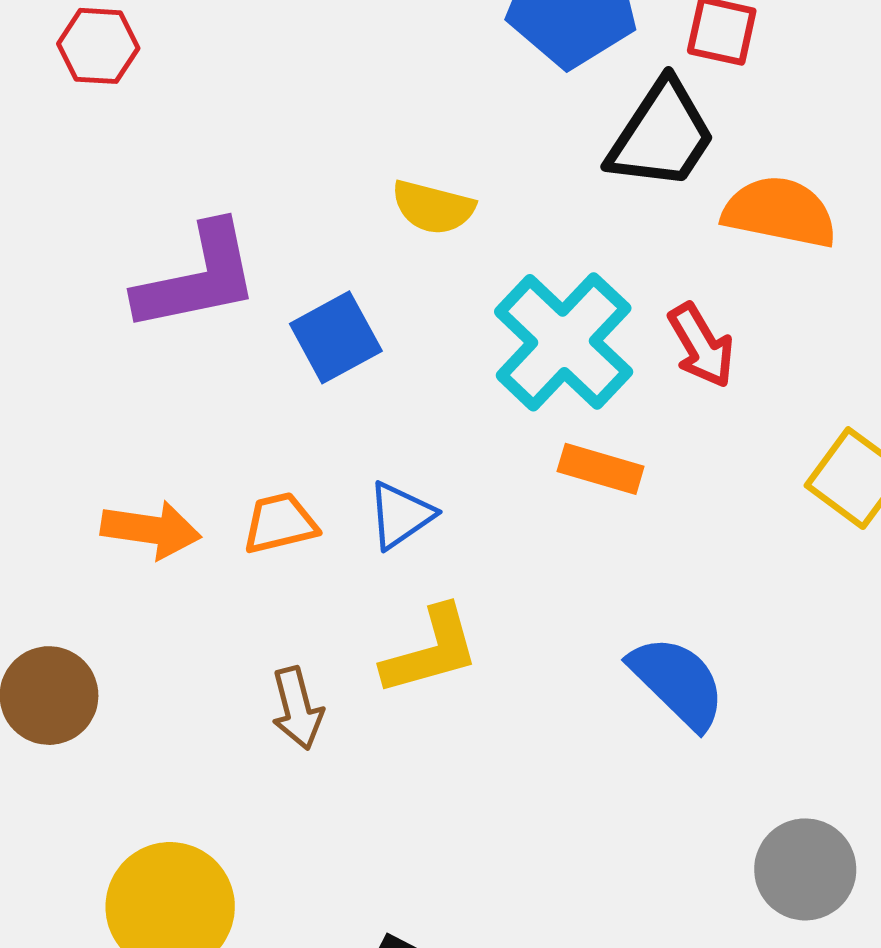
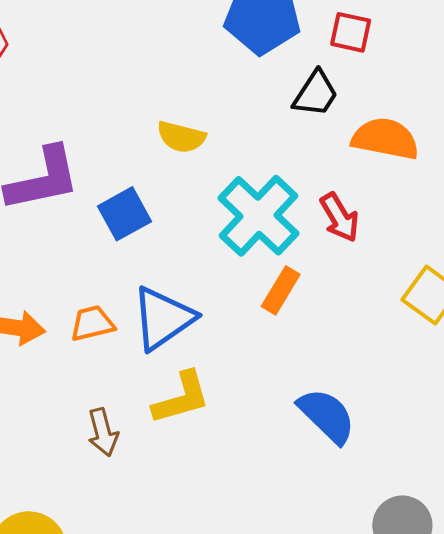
black trapezoid: (662, 135) -> (316, 94), size x0.7
orange rectangle: (601, 469) -> (281, 290), turned -75
blue triangle: (401, 515) -> (163, 318), size x1.6

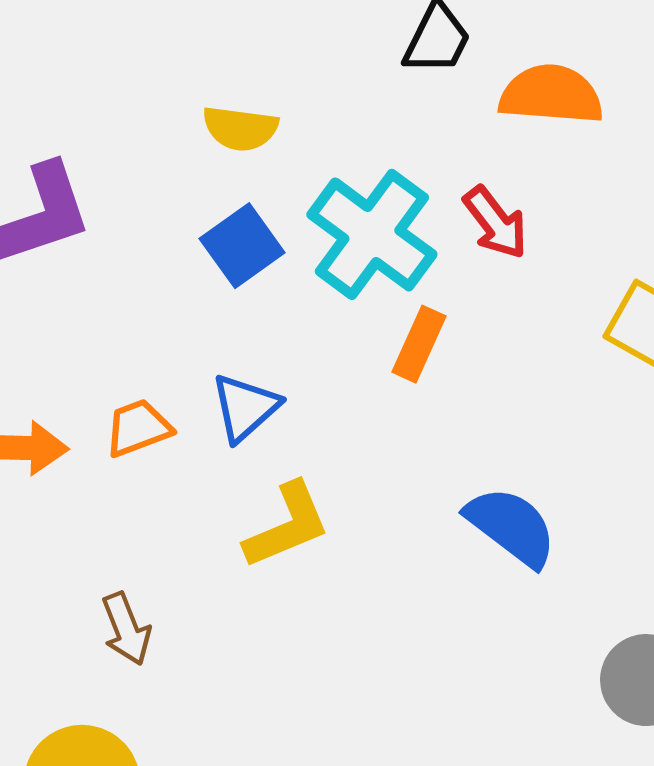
blue square: (124, 214) -> (242, 246), moved
blue triangle: (163, 318) -> (245, 407), size x0.7
brown arrow: (103, 432) -> (126, 629), moved

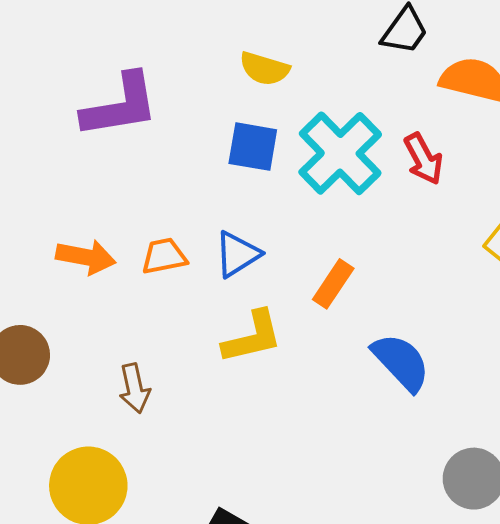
blue square: (242, 246) -> (253, 147), turned 36
orange rectangle: (419, 344) -> (333, 284), moved

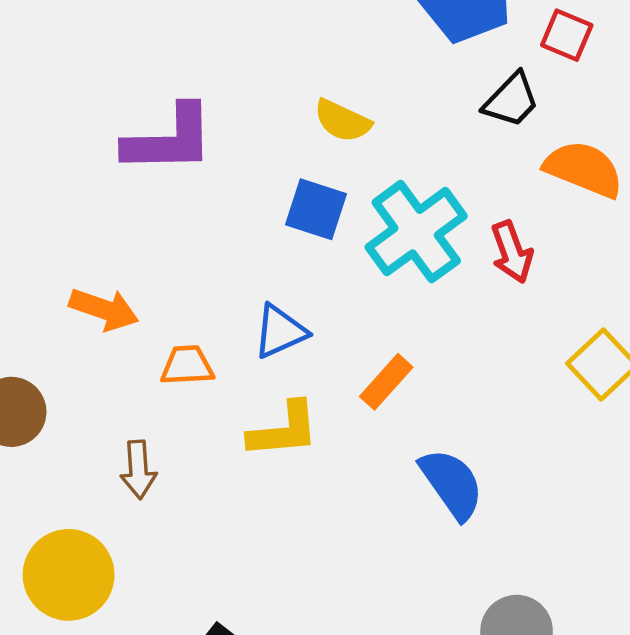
orange trapezoid: (164, 256) -> (187, 365), moved

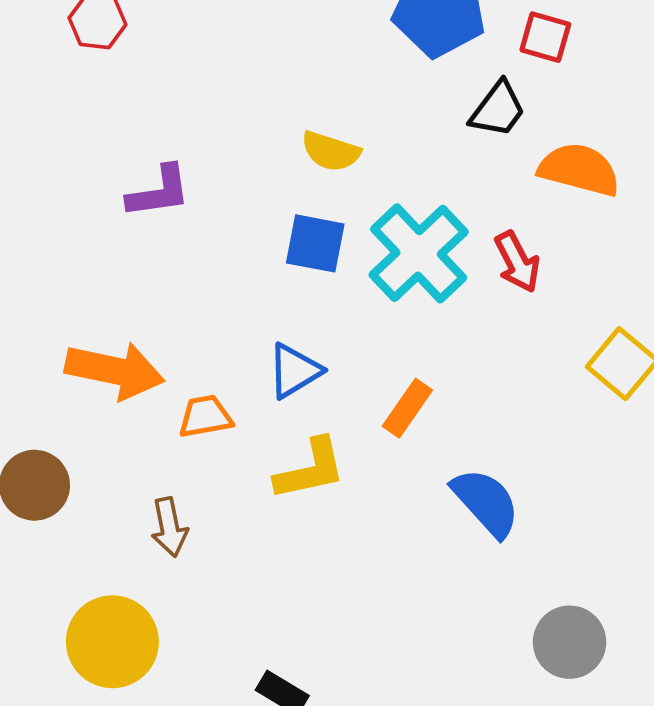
purple L-shape: (169, 140) -> (159, 192), size x0.7
orange arrow: (104, 309) -> (115, 371), size x1.4

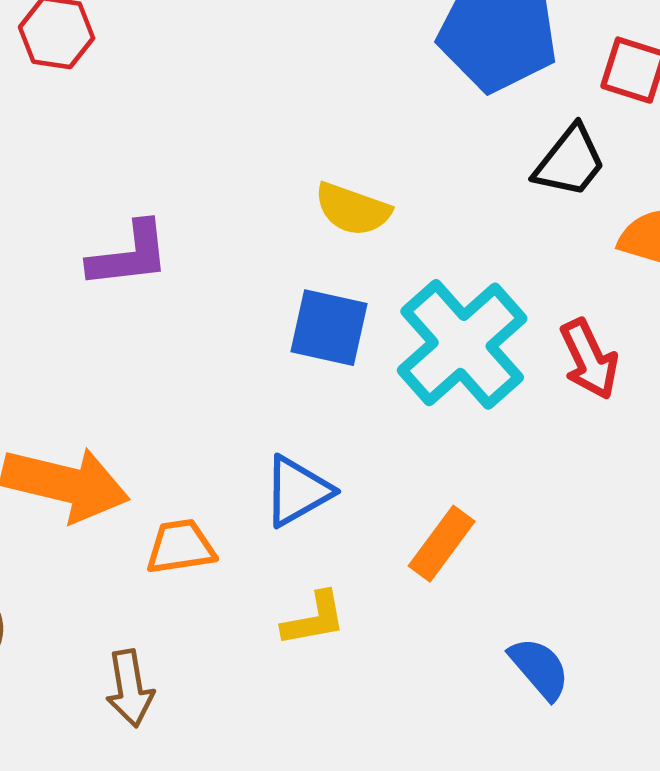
yellow L-shape: (310, 469) -> (314, 619), size x0.7
blue semicircle: (486, 502) -> (539, 668), size x0.7

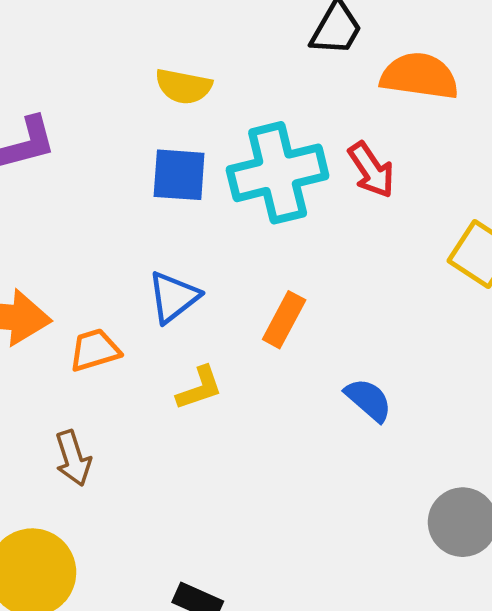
cyan cross: (462, 344) -> (278, 173), turned 36

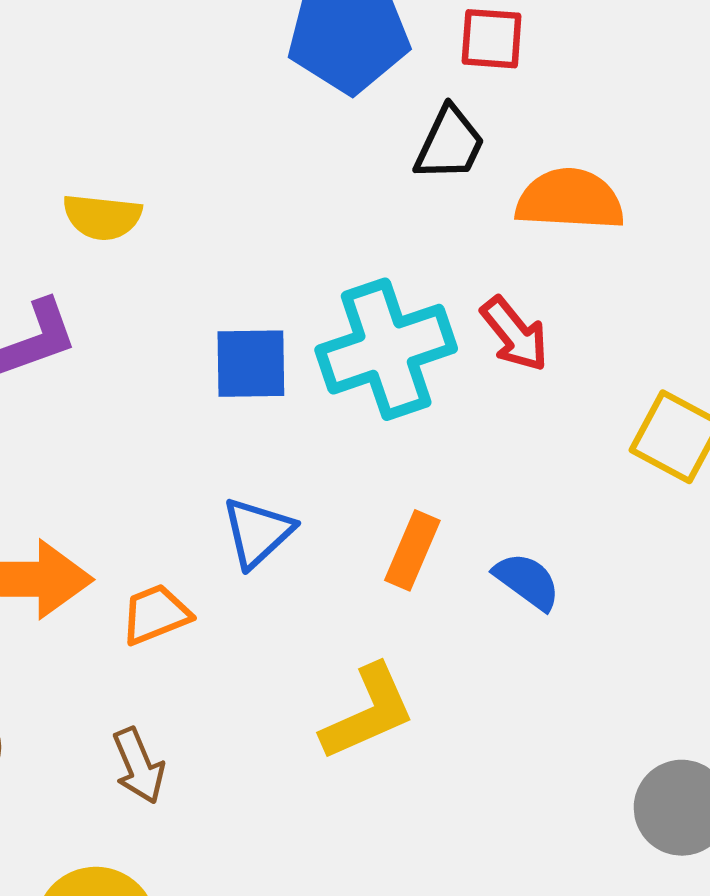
yellow semicircle: (183, 86) -> (102, 217), moved
yellow L-shape: (199, 388) -> (368, 712), moved, size x1.5
blue semicircle: (368, 400) -> (527, 581), moved

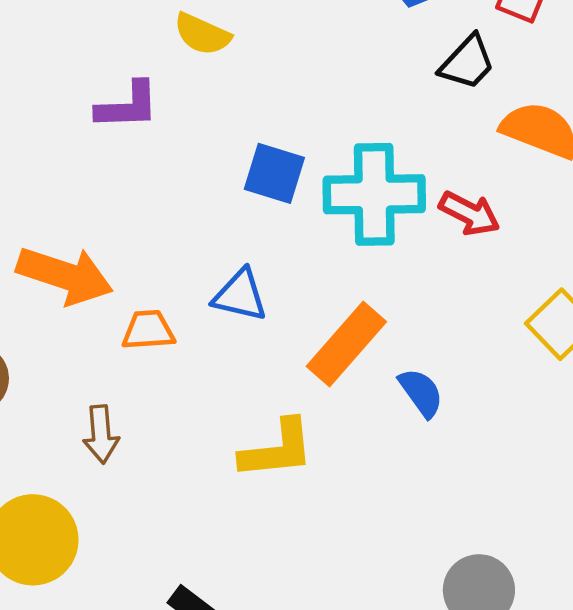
red arrow: (515, 334) -> (470, 213), turned -42
blue triangle: (258, 532) -> (240, 295), turned 38
orange rectangle: (412, 550) -> (346, 344), size x1.5

